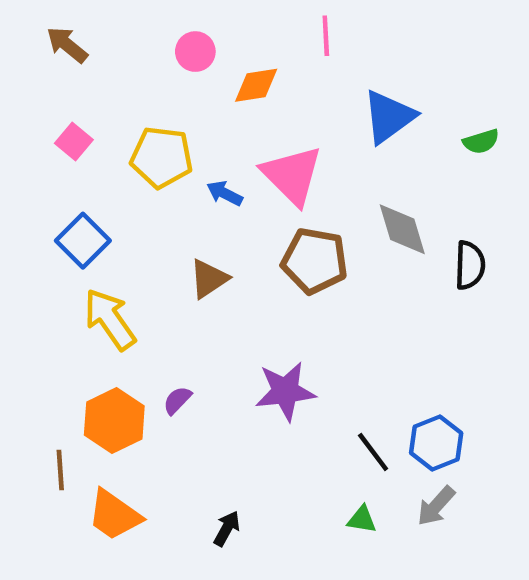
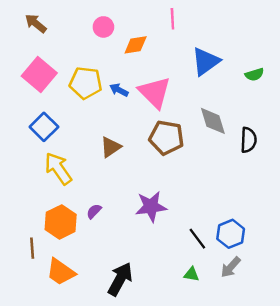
pink square: (74, 142) -> (39, 75), size x1.8
blue arrow: (225, 193) -> (119, 90), moved
black arrow: (227, 528) -> (120, 279), size x1.8

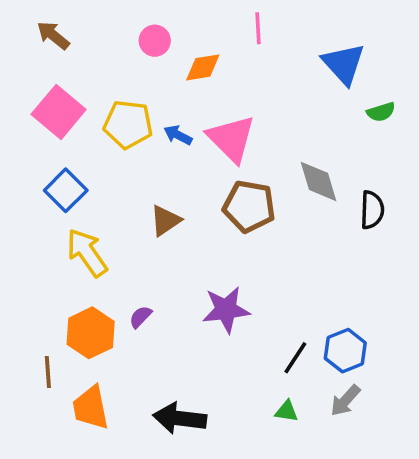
blue triangle: (206, 61) -> (344, 64), moved, turned -36
black line: (197, 239) -> (295, 358), turned 70
orange trapezoid: (61, 272) -> (91, 408), turned 44
black arrow: (120, 279) -> (180, 418), turned -112

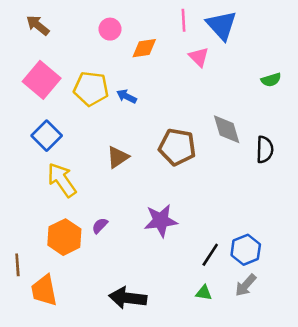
blue triangle: (344, 64) -> (222, 25), moved
pink triangle: (231, 139) -> (199, 57), moved, size x0.6
brown line: (48, 372) -> (17, 265), moved
orange trapezoid: (91, 408) -> (44, 290), moved

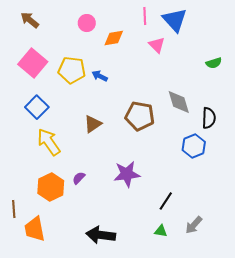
blue hexagon: (246, 250) -> (194, 146), moved

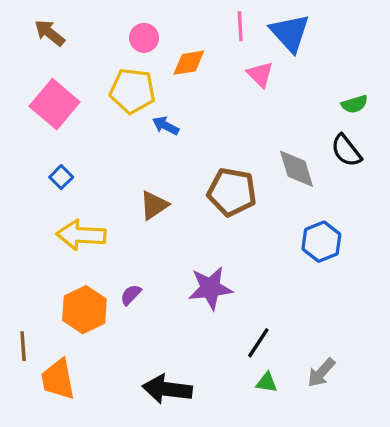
yellow pentagon: (72, 70) -> (132, 91), moved
blue square: (37, 107) -> (61, 177), size x0.6
black semicircle: (209, 118) -> (346, 151), moved, turned 140
yellow arrow: (49, 142) -> (81, 235), turned -52
black line: (166, 201) -> (258, 343), moved

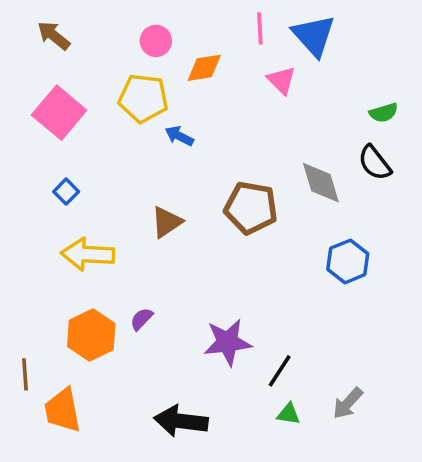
purple star: (210, 288) -> (228, 342), moved

